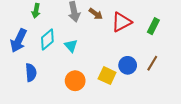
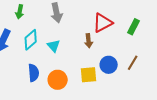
brown arrow: (96, 14) -> (89, 41), moved, turned 48
blue semicircle: (31, 72) -> (34, 73), moved
yellow square: (107, 76) -> (89, 75), turned -30

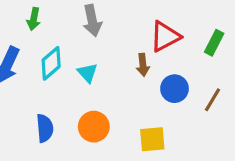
blue circle: (109, 65) -> (175, 89), moved
blue semicircle: (34, 73) -> (45, 128), moved
yellow square: (89, 75) -> (152, 139), moved

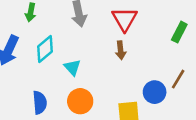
red triangle: (165, 36) -> (125, 19), moved, turned -32
cyan triangle: (87, 73) -> (72, 67), moved
blue circle: (175, 89) -> (155, 92), moved

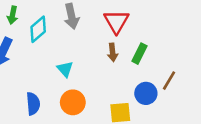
green arrow: (31, 12) -> (13, 15), moved
green rectangle: (179, 32) -> (139, 54), moved
cyan diamond: (45, 49) -> (38, 29), moved

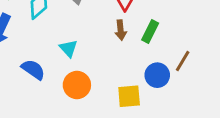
blue semicircle: (33, 104) -> (33, 70), moved, turned -50

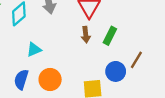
cyan triangle: (68, 48) -> (34, 50), moved, turned 49
blue semicircle: (33, 70) -> (21, 79), moved, turned -108

